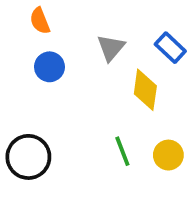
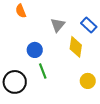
blue circle: (49, 67) -> (35, 50), moved
green line: (122, 151) -> (43, 71), moved

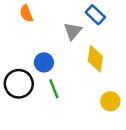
blue rectangle: (89, 25) -> (95, 15), moved
black circle: (15, 82) -> (19, 84), moved

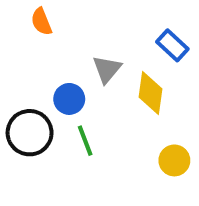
blue rectangle: (95, 15) -> (172, 45), moved
gray triangle: (73, 31) -> (107, 69), moved

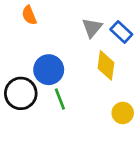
gray triangle: (107, 69) -> (92, 28), moved
blue circle: (69, 99) -> (49, 70), size x1.4

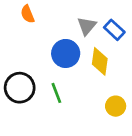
blue circle: (49, 70) -> (66, 53), moved

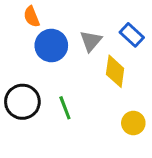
gray triangle: (87, 26) -> (91, 41), moved
blue circle: (66, 53) -> (51, 46), moved

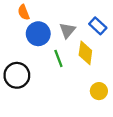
green line: (65, 108) -> (58, 58), moved

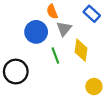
orange semicircle: (24, 12) -> (52, 12), moved
blue rectangle: (98, 26) -> (92, 14), moved

